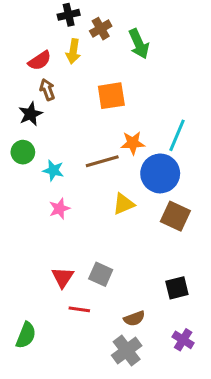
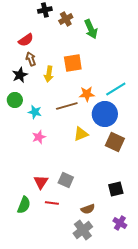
yellow arrow: (73, 51) -> (49, 74), moved
cyan line: (177, 135) -> (116, 89), turned 35
green semicircle: (26, 335) -> (24, 205), moved

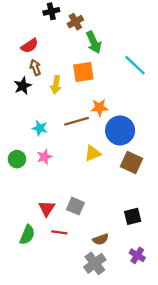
green arrow: (91, 29) -> (94, 42), moved
cyan line: (116, 89) -> (135, 65), moved, turned 75
green circle: (15, 100) -> (17, 159), moved

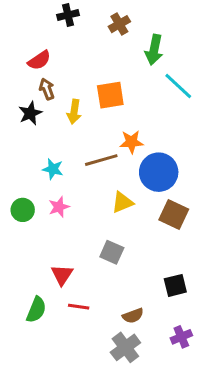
brown cross: (75, 22) -> (119, 24), moved
green arrow: (94, 42) -> (154, 50), moved, turned 35
gray square: (75, 206) -> (112, 252), moved
purple cross: (137, 255) -> (181, 337), turned 35

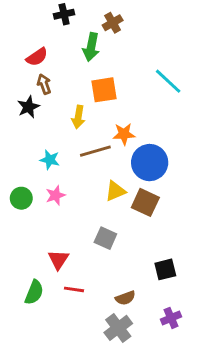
green arrow: (154, 50) -> (91, 47), moved
yellow arrow: (74, 112) -> (78, 117), moved
brown square: (174, 214) -> (145, 202), moved

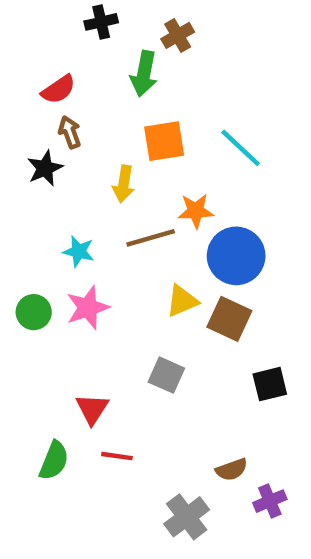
cyan line: (168, 81) -> (241, 148), moved
pink star: (55, 195) -> (88, 308), size x1.4
black square: (165, 269) -> (270, 384), moved
brown semicircle: (125, 298) -> (232, 470), moved

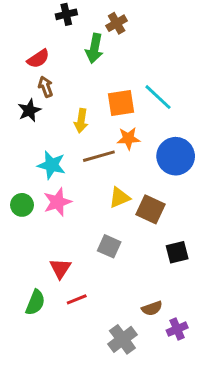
orange square: (164, 141) -> (121, 103), moved
cyan star: (79, 251) -> (52, 165), size x1.4
blue circle: (236, 256) -> (176, 156), moved
red line: (117, 456) -> (77, 299), turned -30

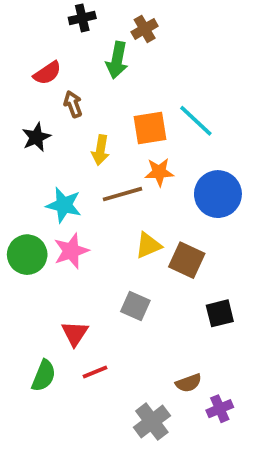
brown arrow: (46, 87) -> (73, 104), moved
green circle: (22, 205) -> (27, 255), size x1.4

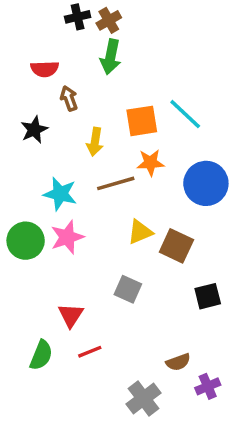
brown cross: (145, 29) -> (109, 20), moved
red semicircle: (47, 73) -> (45, 69), turned 32

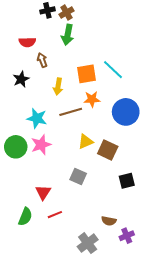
brown semicircle: (178, 362) -> (109, 221), turned 32

